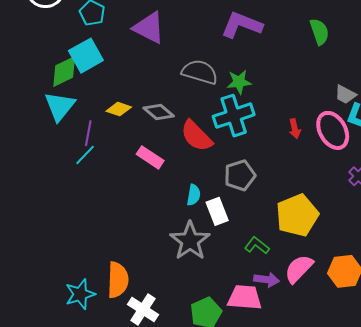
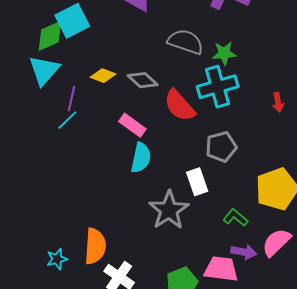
cyan semicircle: (194, 195) -> (141, 158), moved, size x1.4
cyan star: (80, 294) -> (57, 259), size x0.7

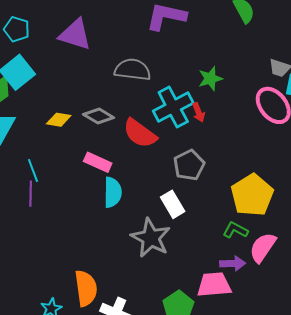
green star: (224, 53) -> (210, 79), moved
purple line: (71, 98) -> (31, 194), moved
red arrow: (278, 102) -> (199, 112), moved
cyan line: (67, 120) -> (33, 170), turned -55
green L-shape: (235, 217) -> (235, 230), moved

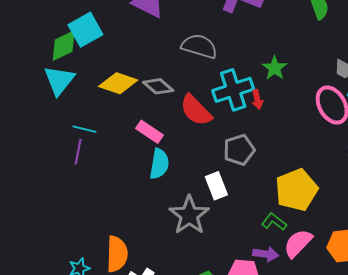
green star: (210, 79) -> (275, 68), turned -30
yellow diamond: (59, 120) -> (118, 83), size x1.5
cyan line: (33, 170) -> (84, 129), turned -65

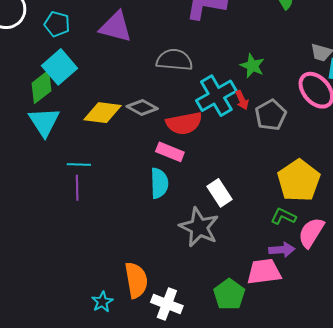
red semicircle: (196, 110) -> (184, 123), turned -45
pink rectangle: (149, 132) -> (170, 152), moved
gray pentagon: (239, 150) -> (271, 115), moved

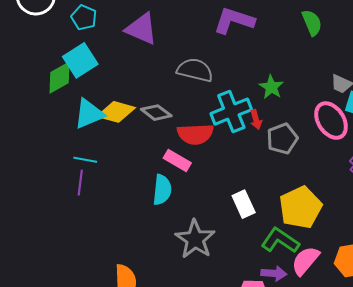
cyan triangle: (44, 122) -> (89, 114), moved, turned 32
white rectangle: (220, 193) -> (244, 204), moved
green L-shape: (283, 216) -> (280, 241), size x1.5

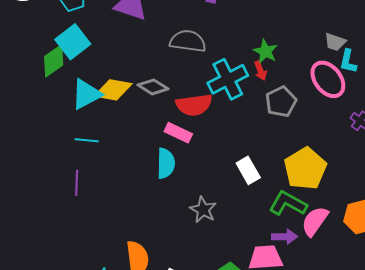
red arrow: (256, 120) -> (260, 71), moved
purple line: (80, 183) -> (77, 183), moved
gray star: (195, 239) -> (203, 210), size x0.7

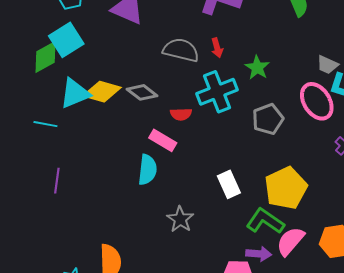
red arrow: (260, 71) -> (217, 48), moved
red semicircle: (194, 105) -> (181, 114), size x0.6
cyan line: (87, 140) -> (45, 124), moved

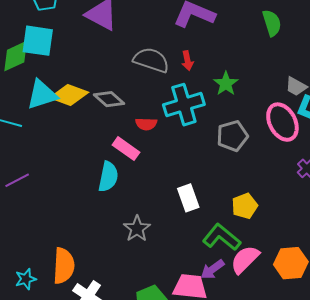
cyan square: (66, 40) -> (38, 41), turned 36
purple line: (57, 181) -> (17, 180), turned 50
yellow pentagon: (286, 188) -> (245, 206), size x0.6
purple arrow: (259, 254) -> (212, 269), turned 135

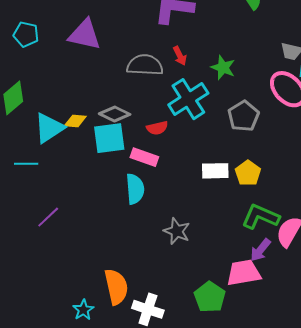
cyan square: (38, 41) -> (109, 138), moved
yellow diamond: (69, 95) -> (75, 121), size x0.6
white rectangle: (188, 198) -> (215, 171), moved, turned -56
yellow pentagon: (245, 206) -> (248, 173), moved

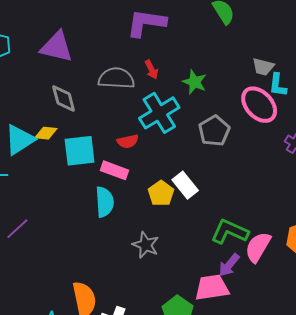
gray diamond: (115, 114) -> (64, 98), moved, turned 48
white rectangle: (215, 171) -> (185, 185), turned 52
yellow pentagon: (248, 173) -> (161, 193), moved

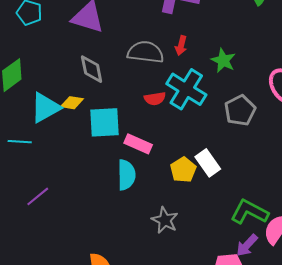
red arrow: (151, 70) -> (181, 46), turned 36
cyan cross: (159, 113) -> (186, 89), turned -30
red semicircle: (128, 141) -> (155, 99), moved

